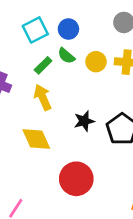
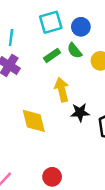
yellow arrow: (43, 97) -> (62, 90), moved
red circle: (76, 179) -> (52, 177), moved, size x0.6

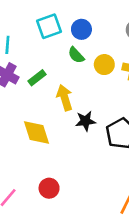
green rectangle: (52, 55) -> (37, 78), moved
red circle: (52, 177) -> (49, 188), moved

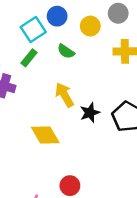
blue circle: (81, 29) -> (57, 16), moved
yellow circle: (104, 65) -> (90, 26), moved
green rectangle: (37, 78) -> (29, 58), moved

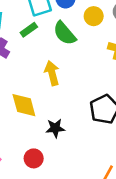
green semicircle: (66, 51) -> (65, 33), size x1.5
black star: (90, 113) -> (55, 128), moved

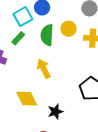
yellow circle: (94, 16) -> (68, 29), moved
green semicircle: (65, 33) -> (47, 35), turned 55

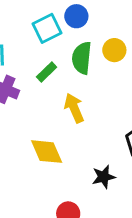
green rectangle: (18, 38) -> (47, 72), moved
black star: (55, 112) -> (104, 177), moved

